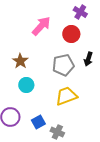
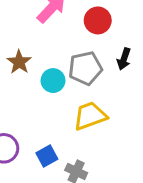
cyan circle: (26, 85) -> (53, 81), moved

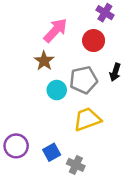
brown star: (19, 62) -> (44, 61), moved

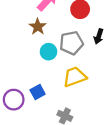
blue square: (52, 152) -> (38, 92), moved

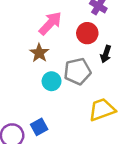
black arrow: (99, 36) -> (106, 54), moved
yellow trapezoid: (75, 77) -> (102, 110), moved

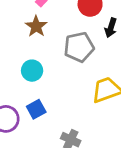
cyan circle: (52, 81) -> (32, 71), moved

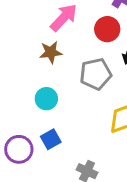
brown star: (36, 26) -> (51, 52), turned 30

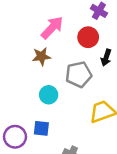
cyan circle: (46, 99) -> (49, 95), moved
blue square: (51, 139) -> (41, 128), turned 35

